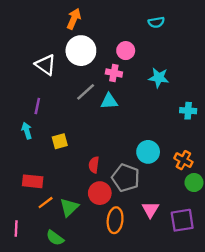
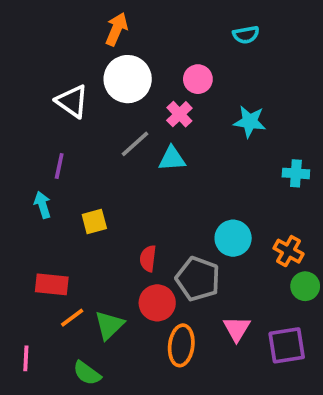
pink cross: (114, 73) -> (179, 114), turned 35

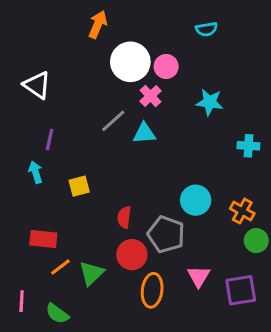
white circle: (128, 79) -> (130, 62), moved
white triangle: (72, 101) -> (37, 85), moved
green semicircle: (87, 373) -> (57, 314), moved

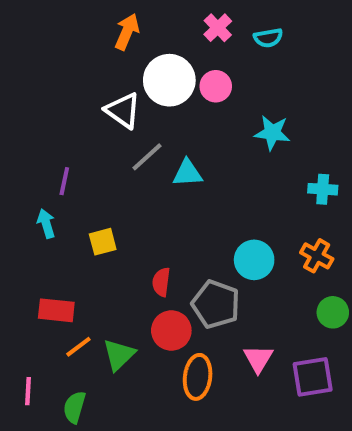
white triangle: (37, 85) -> (123, 110), moved
pink cross: (151, 96) -> (218, 28), moved
orange cross: (242, 211) -> (317, 256), moved
green semicircle: (57, 314) -> (74, 407), turned 70

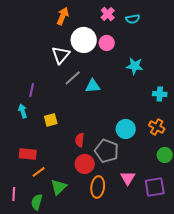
white triangle: (123, 110) -> (61, 55), turned 36
green triangle: (119, 355) -> (59, 187), moved

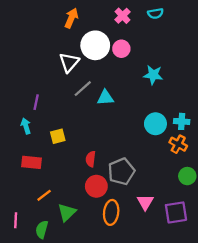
cyan semicircle: (133, 19) -> (155, 13), moved
cyan cross: (160, 94) -> (182, 121), moved
cyan circle: (126, 129) -> (155, 124), moved
gray pentagon: (107, 151) -> (121, 171), turned 30
red rectangle: (28, 154) -> (32, 162), moved

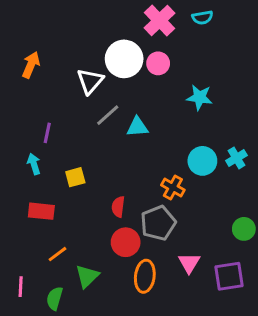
pink cross: (123, 16) -> (160, 20), size x1.5
orange arrow: (71, 18) -> (31, 65), moved
cyan cross: (182, 121) -> (236, 158), turned -35
orange cross: (178, 144) -> (173, 188), moved

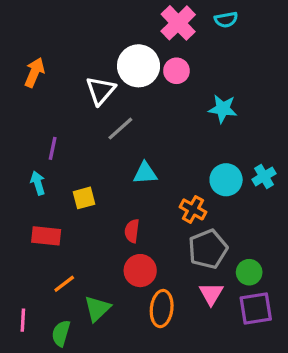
cyan triangle: (137, 127) -> (145, 173), moved
gray pentagon: (158, 223) -> (208, 249), moved
green circle: (244, 229) -> (249, 272), moved

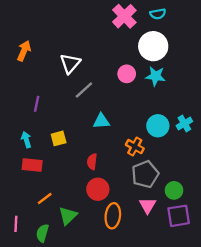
white circle: (139, 66) -> (153, 46), moved
pink circle: (176, 71) -> (127, 74), moved
cyan arrow: (38, 183) -> (26, 140), moved

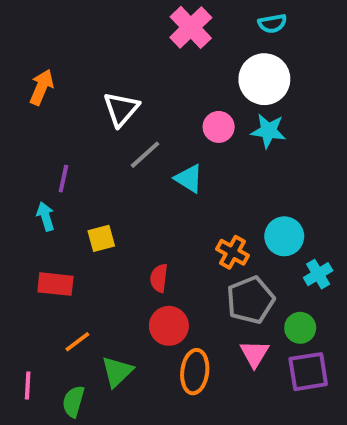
pink cross: (124, 16) -> (191, 27), moved
cyan triangle: (101, 121) -> (189, 179), moved, turned 36
cyan cross: (184, 123) -> (318, 274), moved
cyan circle: (158, 126) -> (284, 236), moved
cyan arrow: (26, 140) -> (46, 216), moved

